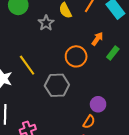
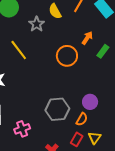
yellow line: (27, 65) -> (19, 50), moved
gray hexagon: (57, 85) -> (57, 109), moved

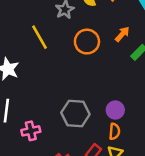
orange circle: (67, 56) -> (87, 42), moved
orange semicircle: (82, 119) -> (114, 131), moved, turned -32

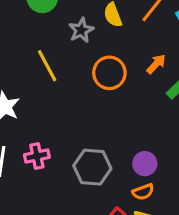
pink cross: (31, 131) -> (37, 156), moved
orange semicircle: (114, 131) -> (143, 192), turned 63

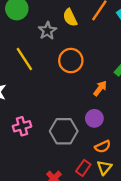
orange arrow: (156, 64) -> (100, 88), moved
purple circle: (145, 164) -> (94, 118), moved

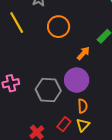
purple circle: (94, 118) -> (77, 80), size x1.5
orange semicircle: (103, 147) -> (83, 106), turned -72

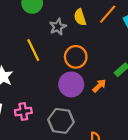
purple circle: (77, 80) -> (71, 84), moved

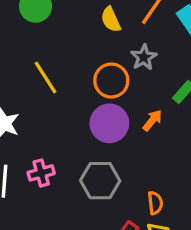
gray star: (58, 27) -> (144, 57), moved

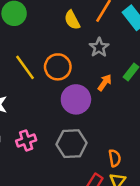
orange circle: (111, 81) -> (58, 67), moved
orange arrow: (152, 120) -> (105, 83), moved

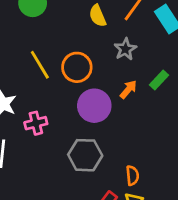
pink cross: (26, 141) -> (36, 123), moved

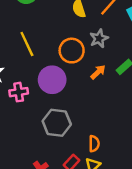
orange circle: (77, 67) -> (72, 51), moved
purple circle: (94, 106) -> (52, 80), moved

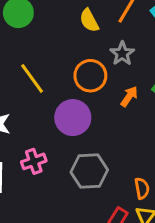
pink cross: (19, 92) -> (34, 161), moved

